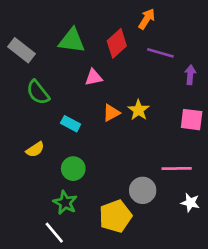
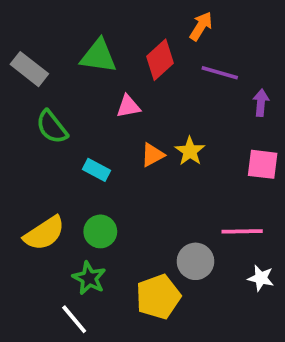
yellow semicircle: (35, 150) -> (44, 233), moved, size x1.6

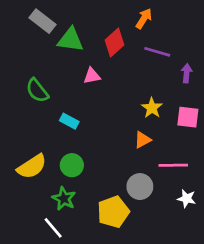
gray rectangle: (29, 69) -> (42, 21), moved
yellow star: (190, 151) -> (152, 108), moved
orange triangle: (153, 155) -> (143, 140), moved

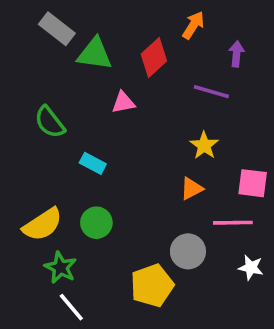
purple line: (157, 52) -> (211, 92), moved
purple arrow: (187, 73) -> (236, 54), moved
pink square: (188, 117) -> (253, 183), moved
green star: (64, 199) -> (60, 268), moved

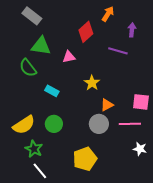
green triangle: (95, 54) -> (41, 46), moved
yellow star: (204, 145) -> (92, 83), moved
gray circle: (188, 251) -> (99, 124), moved

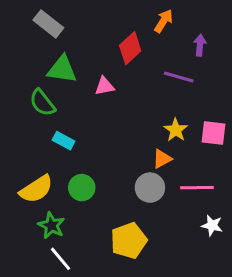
yellow star: (92, 83) -> (176, 130), moved
cyan rectangle: (52, 91) -> (64, 141), moved
pink square: (141, 102) -> (214, 133), moved

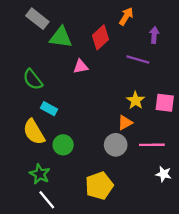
green triangle: (62, 69) -> (61, 37), moved
yellow semicircle: (36, 189) -> (34, 132), moved, turned 92

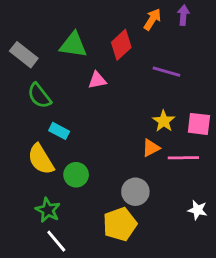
gray rectangle: (37, 19) -> (24, 55), moved
purple arrow: (154, 35) -> (183, 15), moved
gray circle: (116, 145) -> (135, 192), moved
pink line: (152, 145) -> (183, 158), moved

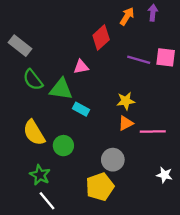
green triangle: (73, 45) -> (61, 89), moved
yellow star: (164, 121) -> (126, 101), moved, turned 30
pink square: (199, 124) -> (166, 57), moved
cyan rectangle: (59, 131) -> (81, 109), moved

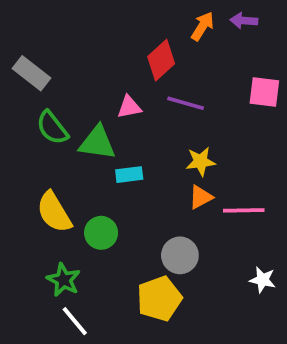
purple arrow: (153, 13) -> (244, 21), turned -91
purple line: (139, 60) -> (186, 103), moved
cyan rectangle: (81, 109) -> (129, 175), turned -35

